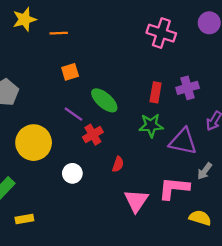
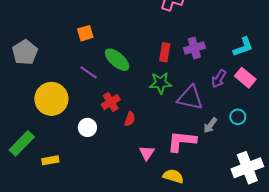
red cross: (93, 135) -> (111, 102), moved
pink triangle: (136, 201) -> (147, 153), size x0.7
yellow semicircle: (200, 218) -> (173, 176), moved
yellow rectangle: (24, 219) -> (50, 160), moved

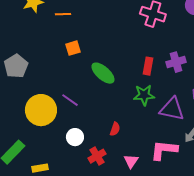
purple line: (88, 72) -> (70, 100), moved
red cross: (111, 102) -> (97, 156), moved

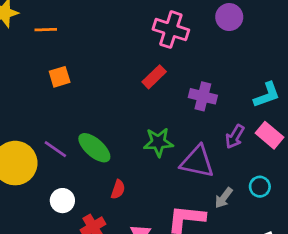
purple cross: (176, 62) -> (203, 96), turned 30
red rectangle: (148, 66) -> (154, 77), moved, turned 36
green ellipse: (103, 73) -> (94, 148), moved

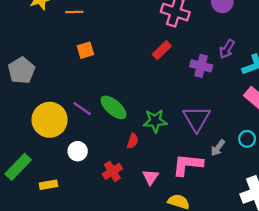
purple arrow: (235, 137) -> (227, 49), moved
green star: (158, 142) -> (155, 121), moved
purple triangle: (197, 162) -> (197, 119), turned 48
white circle: (62, 201) -> (78, 151), moved

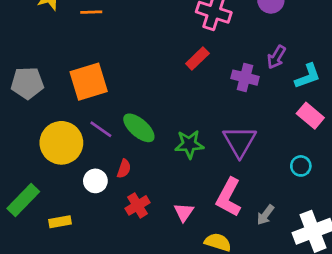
orange square: (85, 50) -> (89, 82), moved, size x1.8
gray pentagon: (21, 70) -> (27, 83), turned 30
red semicircle: (133, 141) -> (124, 169), moved
gray arrow: (218, 148) -> (265, 215), moved
pink L-shape: (188, 165) -> (229, 197), turned -68

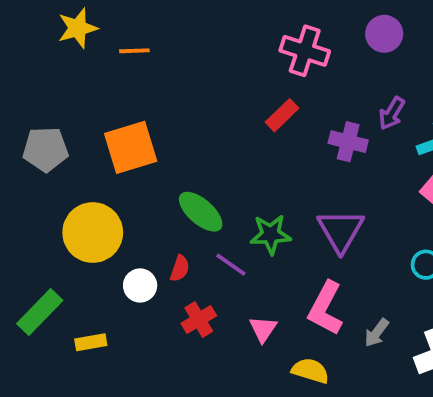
purple line: (101, 129) -> (231, 265), moved

